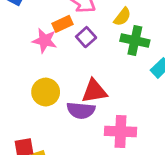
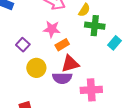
orange rectangle: (62, 24) -> (62, 45), moved
purple square: (86, 37) -> (23, 45), moved
pink star: (45, 41) -> (52, 29), moved

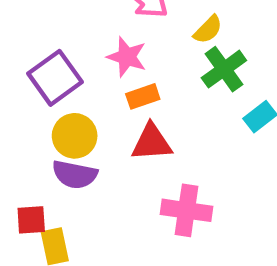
green cross: (95, 26) -> (224, 69), turned 36
purple square: (23, 45) -> (55, 78), size x1.6
purple semicircle: (62, 78) -> (75, 175), moved

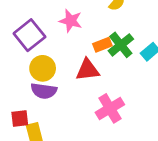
green cross: (224, 69) -> (121, 45), moved
orange rectangle: (143, 96) -> (102, 45), moved
pink cross: (186, 210) -> (110, 108), turned -36

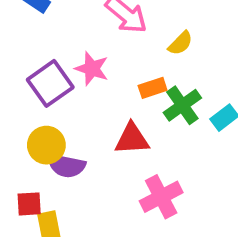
pink star: (71, 21) -> (92, 69), moved
orange rectangle: (102, 45) -> (153, 88), moved
yellow circle: (43, 68) -> (46, 145), moved

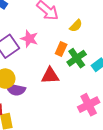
orange rectangle: (153, 88) -> (61, 49), turned -48
pink cross: (161, 197) -> (89, 105), moved

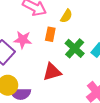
orange rectangle: (61, 49) -> (50, 34), moved

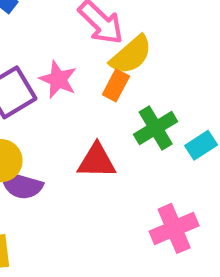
yellow semicircle: (66, 16) -> (131, 55), moved, size x1.5

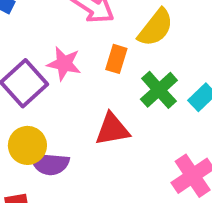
yellow semicircle: (131, 55) -> (156, 28), moved

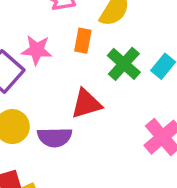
purple semicircle: (50, 164) -> (55, 137), moved

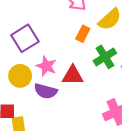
pink star: (37, 50) -> (46, 66), moved

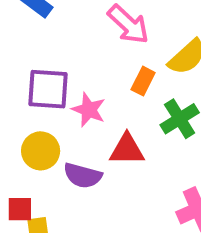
purple square: (25, 38) -> (48, 89), turned 36
pink star: (46, 66) -> (89, 110), moved

